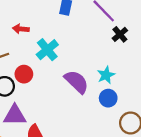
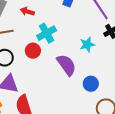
red circle: (24, 74) -> (33, 51), moved
cyan star: (106, 75) -> (87, 45), moved

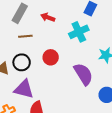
cyan cross: (47, 33) -> (79, 32), moved

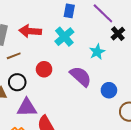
red arrow: (48, 17) -> (30, 31), size x1.5

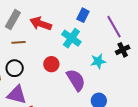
cyan cross: (64, 37) -> (71, 38), turned -30
red circle: (44, 69) -> (51, 64), moved

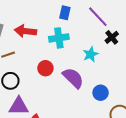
cyan cross: (71, 38) -> (59, 38), turned -30

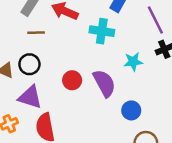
red circle: (45, 68) -> (72, 80), moved

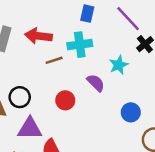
brown line: (36, 33) -> (54, 60), moved
purple semicircle: (104, 83) -> (96, 83), moved, size x0.7

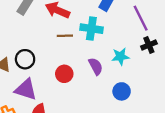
blue circle: (131, 112) -> (122, 91), moved

